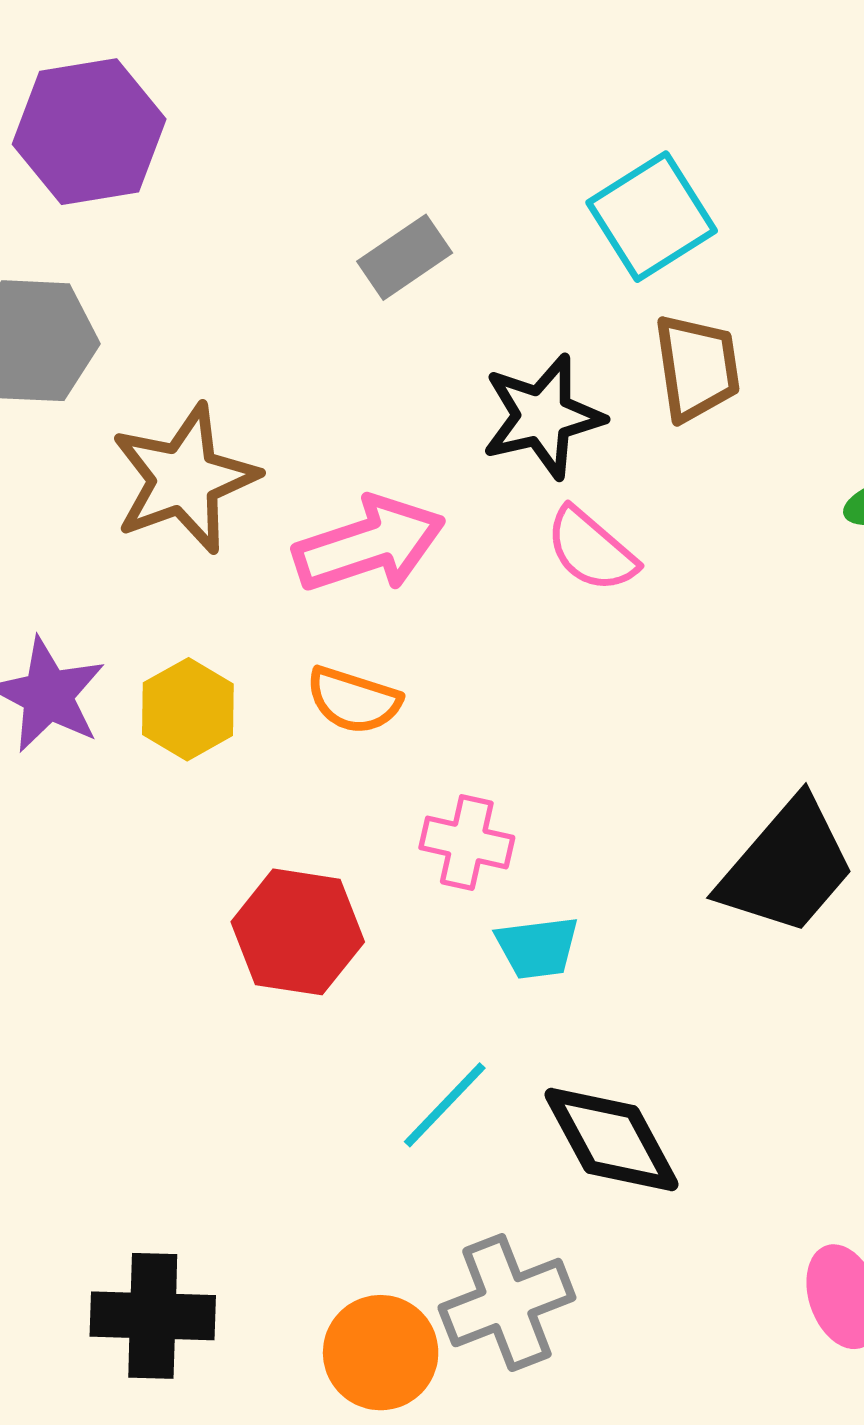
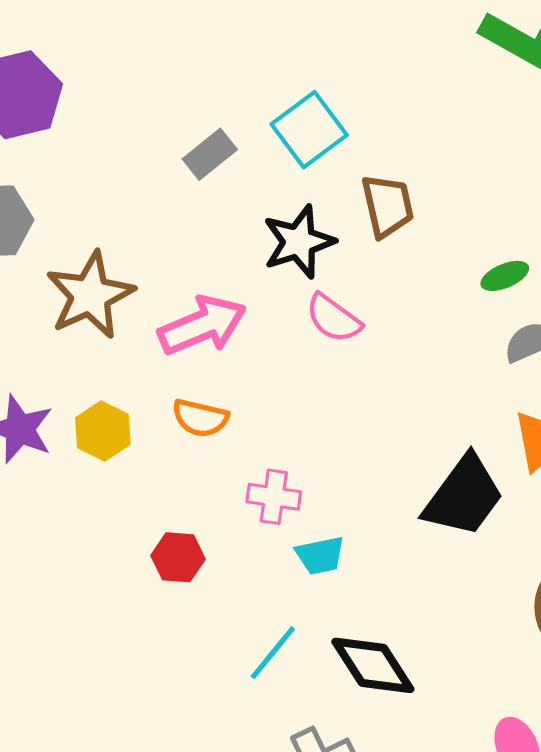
cyan square: (652, 217) -> (309, 130), moved
red hexagon: (298, 932) -> (178, 557), size x0.7

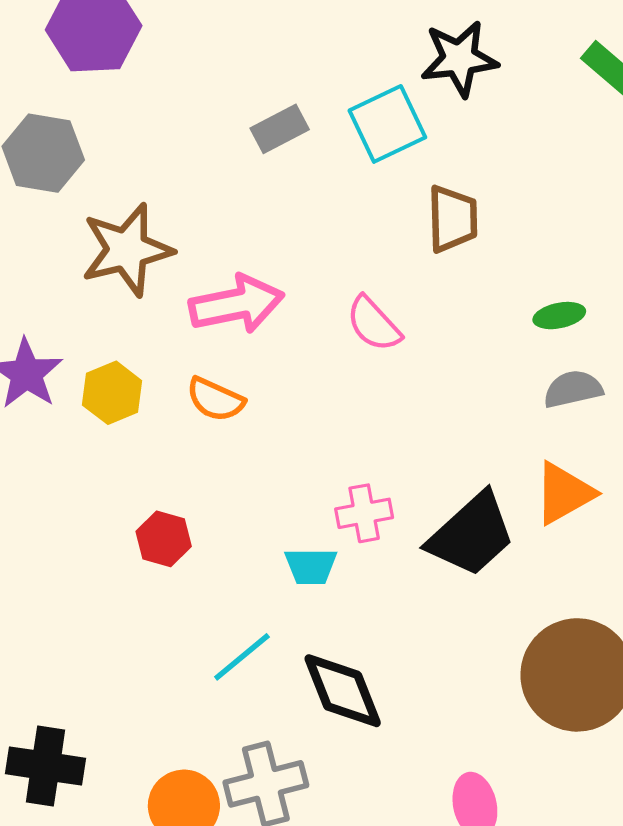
black star: (299, 242) -> (459, 59), moved
pink cross: (274, 497) -> (364, 513), moved, turned -30

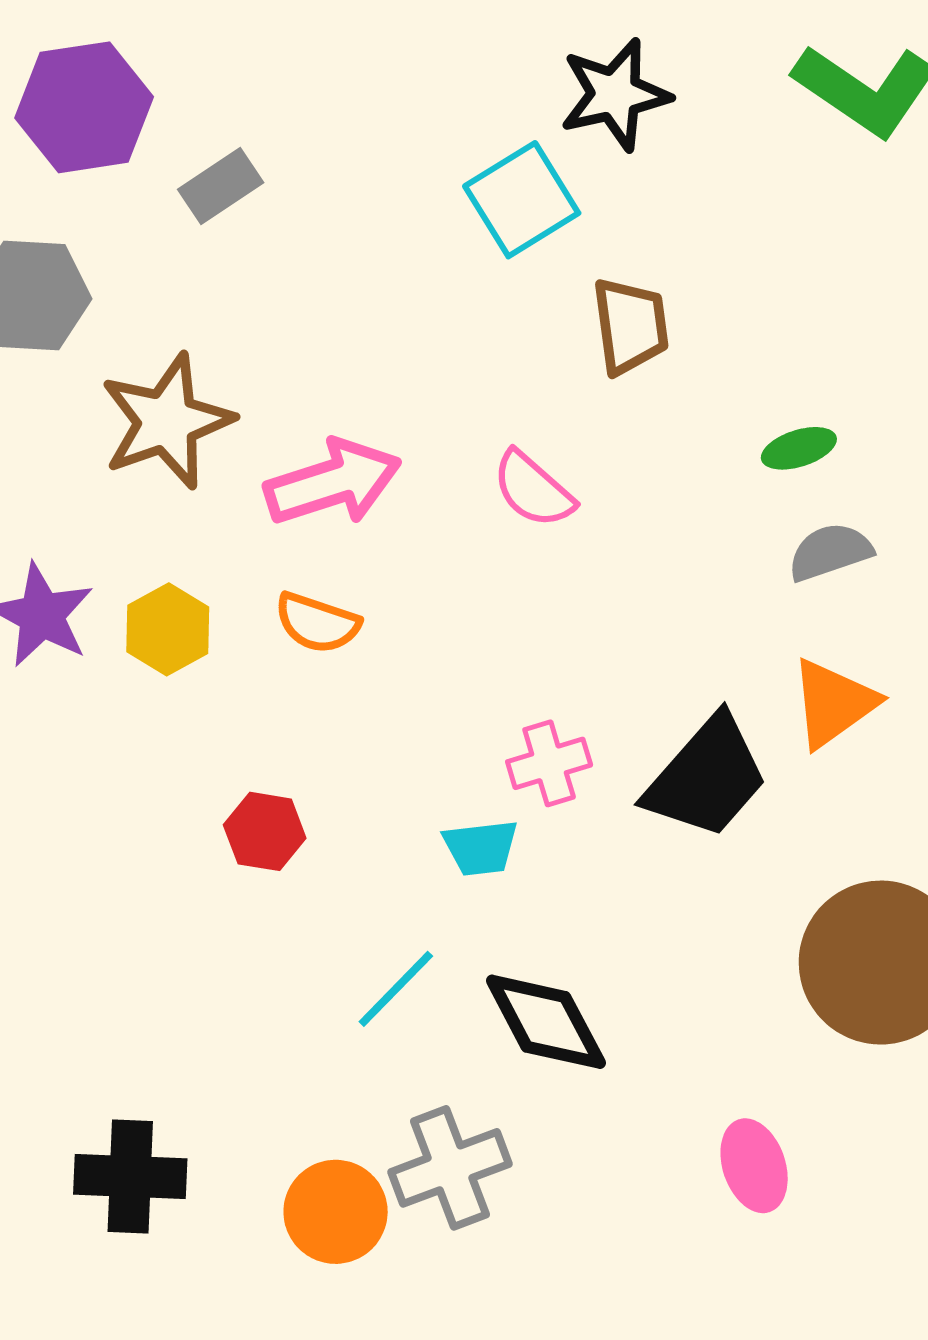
gray rectangle: (280, 129) -> (221, 186), moved

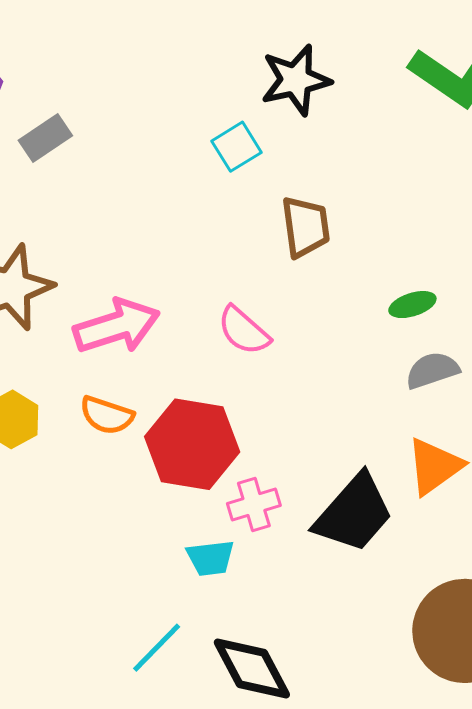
cyan square: (522, 200) -> (237, 147), size x0.7
red hexagon: (265, 831) -> (192, 444), moved, size x1.8

